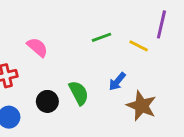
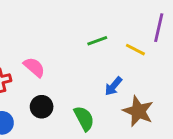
pink semicircle: (37, 47) -> (34, 67), moved
green semicircle: (79, 93) -> (84, 118), moved

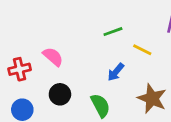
yellow line: (135, 50) -> (142, 50), moved
blue arrow: (113, 86) -> (116, 72), moved

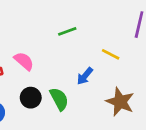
green line: (113, 32) -> (67, 31), moved
green semicircle: (100, 105) -> (59, 99), moved

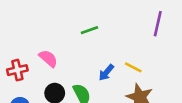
yellow line: (111, 54) -> (133, 67), moved

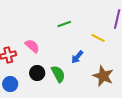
yellow line: (133, 67) -> (98, 38), moved

